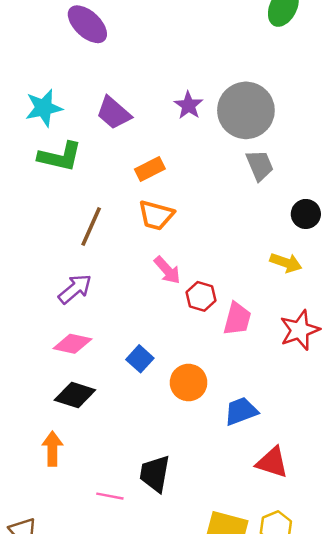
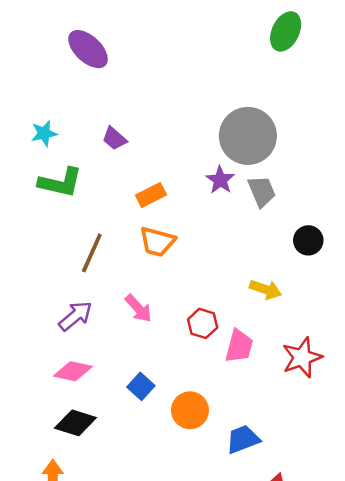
purple star: (189, 105) -> (220, 180), moved
cyan star: (44, 108) -> (44, 133), size x0.7
purple trapezoid: (114, 113) -> (114, 138), size x0.7
yellow arrow: (286, 263) -> (265, 289), moved
pink arrow: (167, 270) -> (138, 308), moved

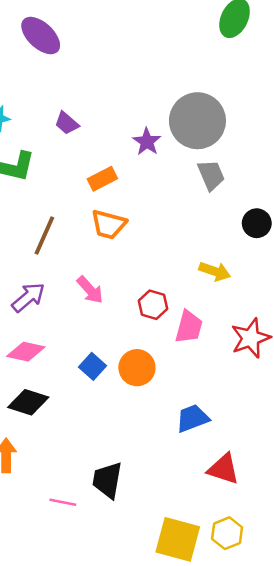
purple star: (220, 180) -> (147, 142), moved
orange circle: (190, 410) -> (137, 368), moved

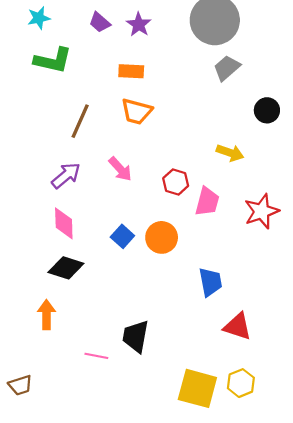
purple star: (147, 142) -> (139, 25), moved
gray trapezoid: (211, 175) -> (227, 68), turned -108
orange rectangle: (102, 179) -> (131, 71), turned 30
pink diamond: (26, 352) -> (64, 223), turned 76
blue trapezoid: (193, 418) -> (210, 282), turned 100

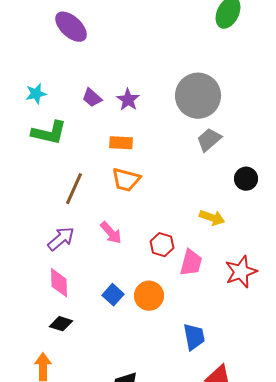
black diamond: (66, 268) -> (61, 324), size x0.7

